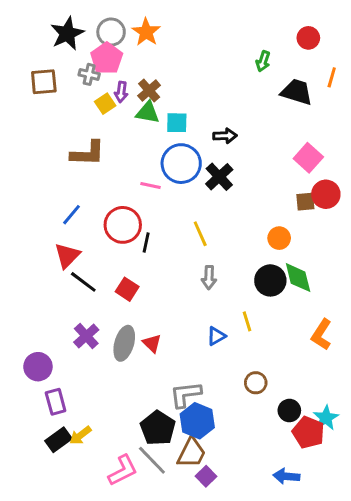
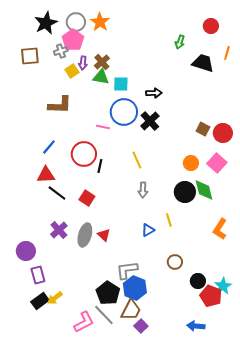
gray cross: (89, 74) -> (61, 51), turned -32
pink square: (308, 158) -> (217, 163), moved
brown square: (305, 202) -> (203, 129), moved, turned 32
red triangle: (67, 256) -> (46, 175), turned 42

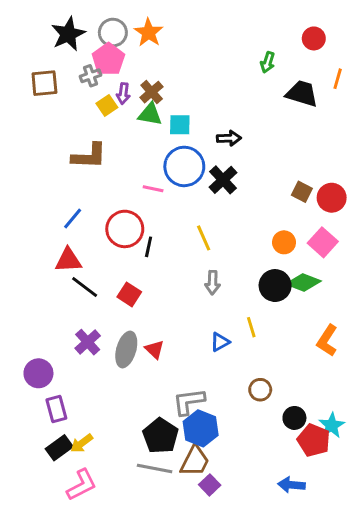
green diamond: (204, 190) -> (303, 283), turned -55
gray line: (104, 315) -> (155, 469), turned -35
pink L-shape: (84, 322) -> (82, 485), moved

